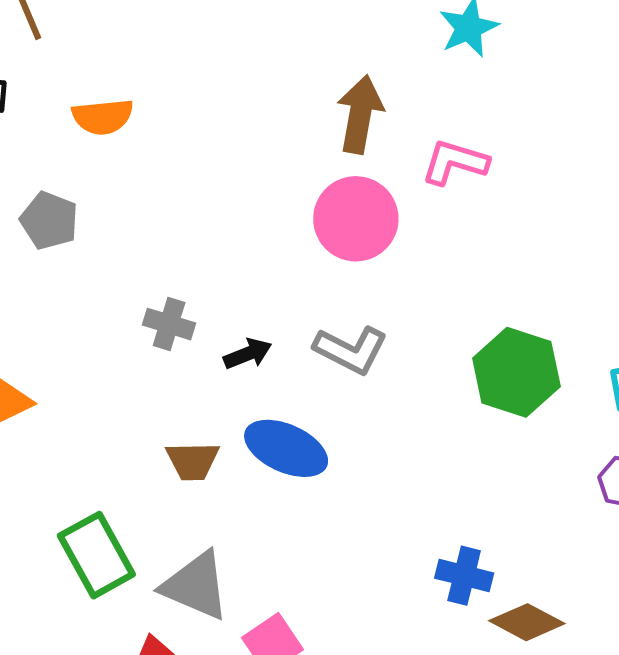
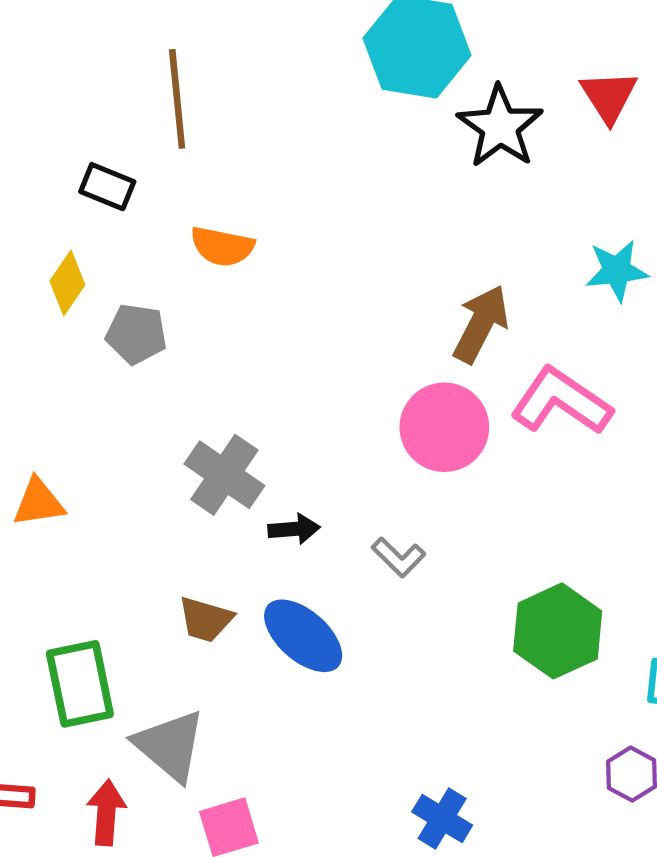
pink L-shape: (455, 162) -> (561, 401), size x1.4
gray pentagon: (49, 221) -> (136, 334), turned -30
gray cross: (169, 324) -> (224, 475), size x1.5
gray L-shape: (351, 350) -> (399, 557), size x0.7

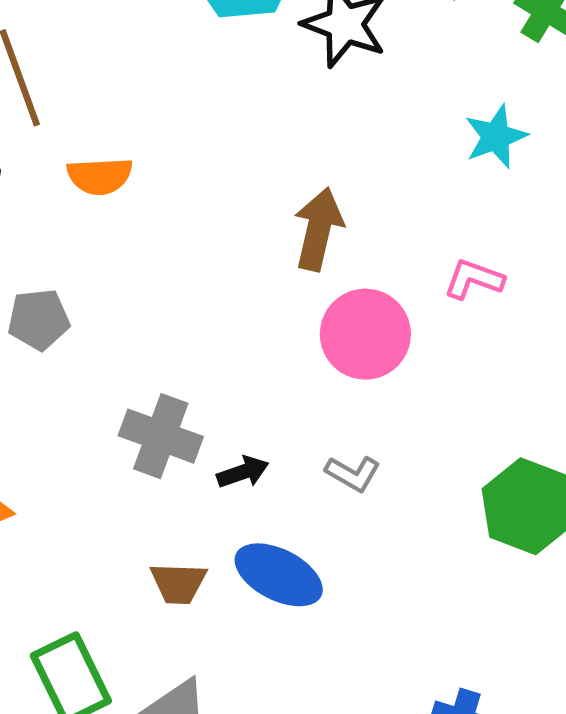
orange semicircle: (222, 246) -> (100, 176), moved
brown arrow: (481, 324) -> (318, 229), moved
pink L-shape: (561, 401) -> (474, 279), size x0.6

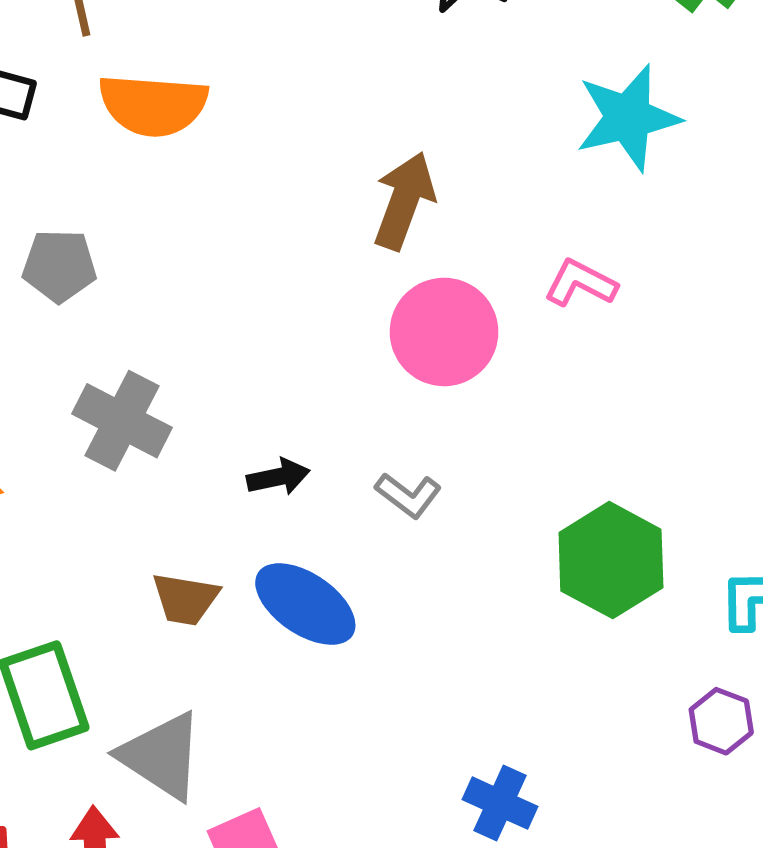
cyan star: (496, 137) -> (628, 118), size x1.4
orange semicircle: (100, 176) -> (153, 105), size x1.4
gray cross: (161, 436) -> (122, 421), moved

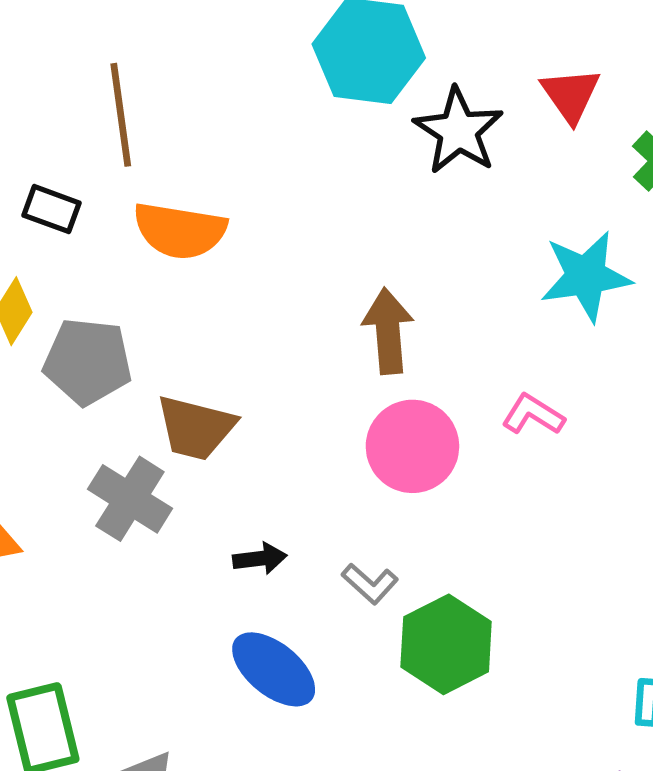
brown arrow: (404, 201) -> (388, 331), turned -30
gray pentagon: (59, 266) -> (88, 361), size x1.4
green hexagon: (611, 560) -> (446, 644), moved
brown trapezoid: (185, 599) -> (196, 428), moved, size x1.4

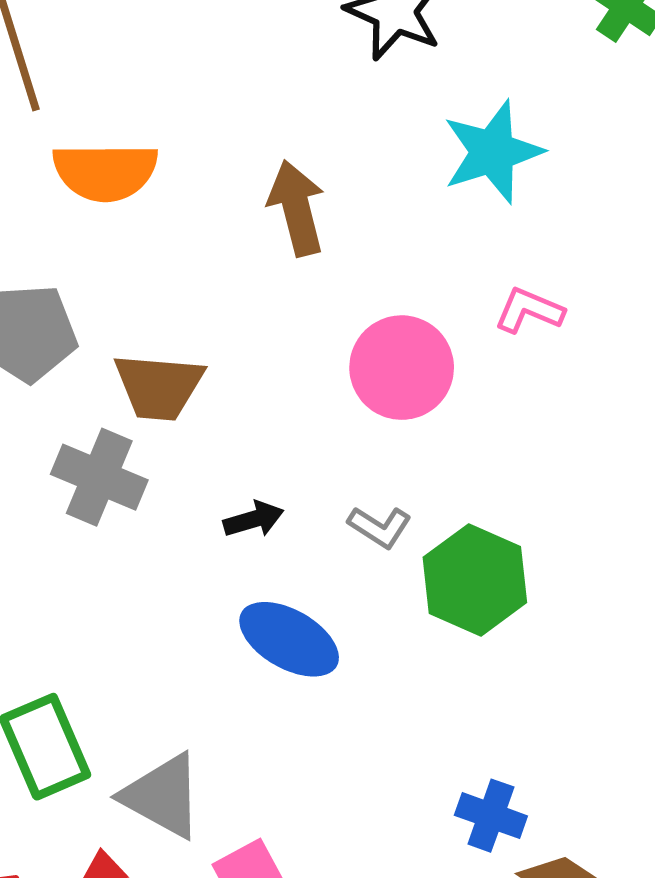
cyan star: (586, 276) -> (493, 152), moved
brown arrow: (388, 331) -> (297, 208), moved

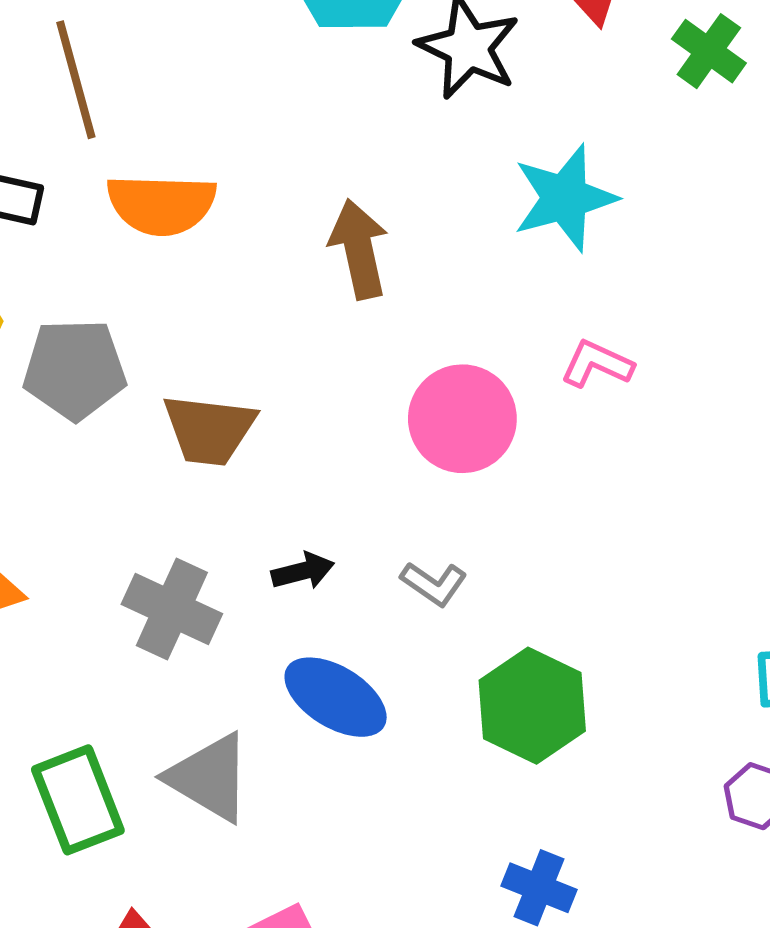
gray cross: (99, 477) -> (172, 609), moved
green hexagon: (475, 580) -> (532, 706), moved
gray triangle: (162, 796) -> (209, 778), moved

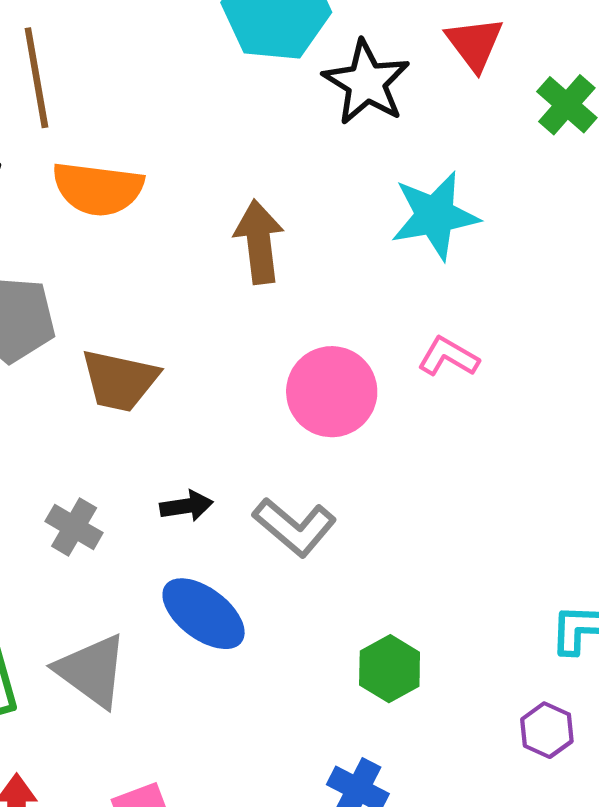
gray L-shape: (434, 584) -> (295, 527), size x1.5
gray cross: (172, 609) -> (74, 527), size x0.7
green hexagon: (532, 706) -> (390, 669), moved, size x0.7

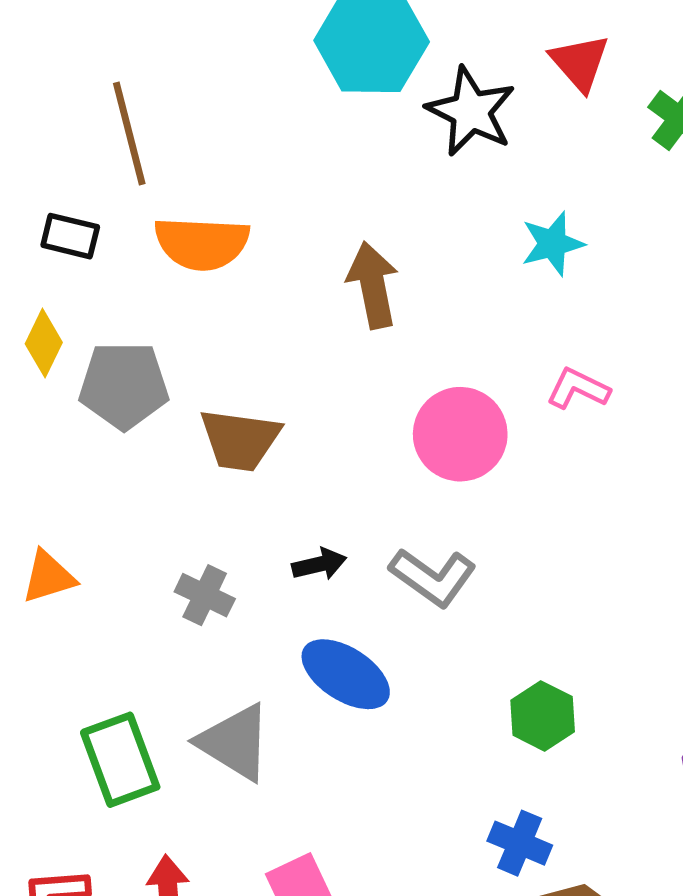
cyan star: (435, 216) -> (553, 244), size x0.7

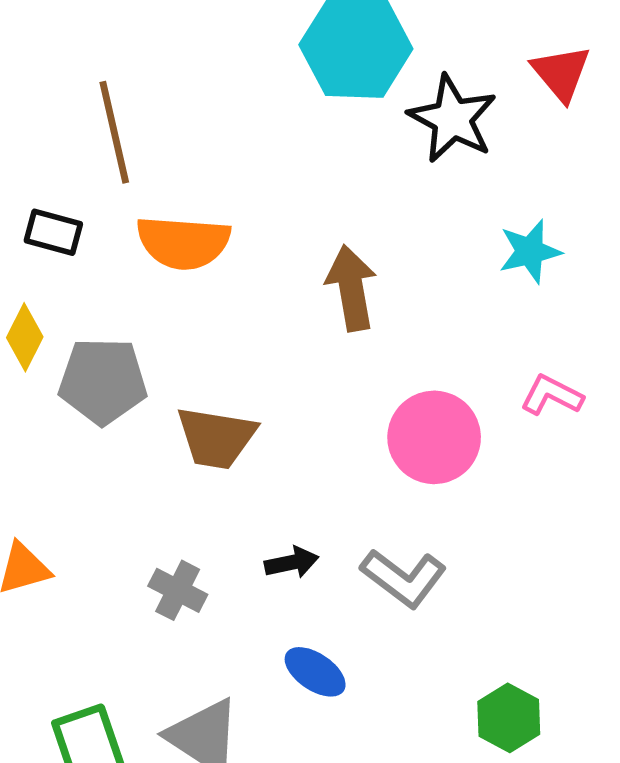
blue ellipse: (346, 674) -> (315, 672), size x0.7

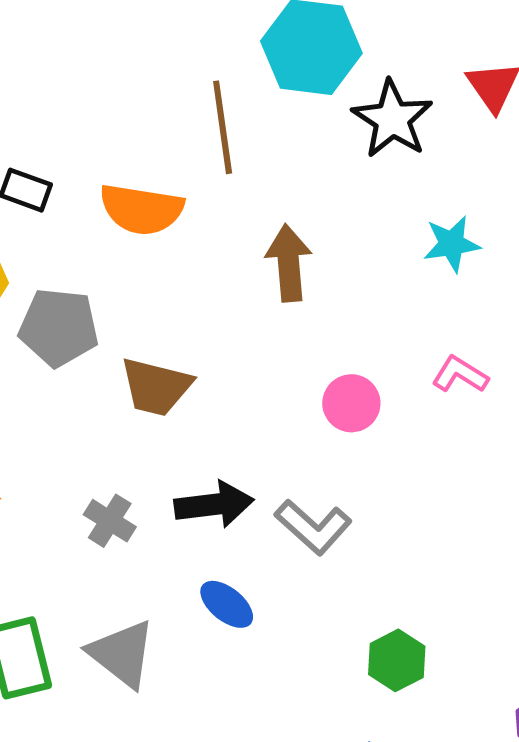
brown line: (114, 132) -> (223, 127), moved
pink circle: (434, 437) -> (351, 403), size x0.7
black arrow: (292, 562) -> (214, 504), size x1.6

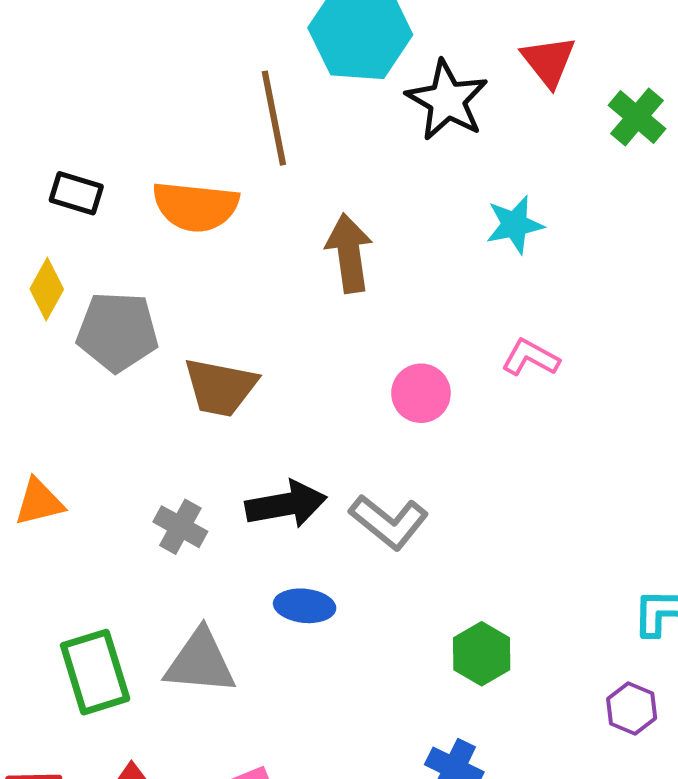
blue ellipse: (227, 604) -> (305, 606), turned -30
gray triangle: (122, 654) -> (200, 662), turned -30

